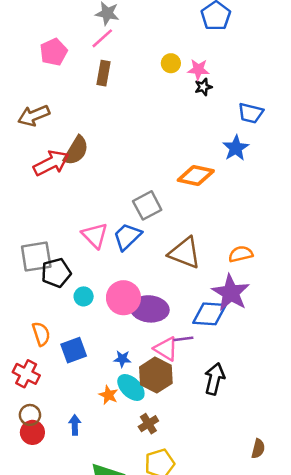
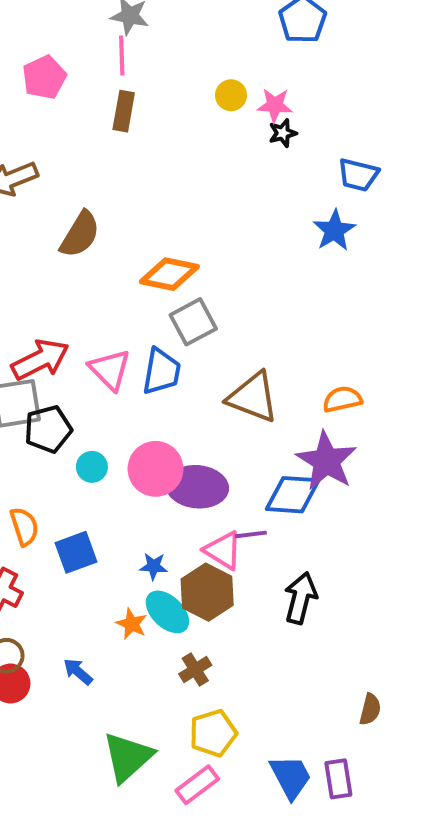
pink line: (102, 38) -> (122, 56), turned -50
red arrow: (51, 163) -> (40, 360), moved
orange diamond: (196, 175) -> (169, 274), moved
blue trapezoid: (127, 237) -> (161, 371), turned 144
blue arrow: (75, 425) -> (78, 672), turned -48

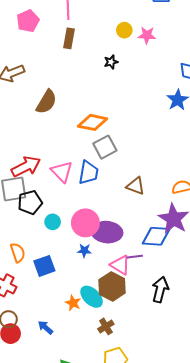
black star: (283, 133) -> (111, 62), moved
brown triangle: (253, 397) -> (136, 186), size x0.7
blue star: (154, 566) -> (84, 251), moved

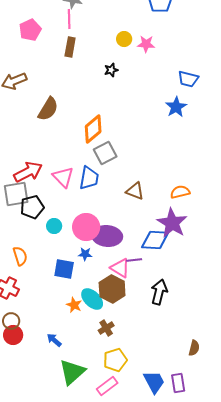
orange diamond: (93, 122) -> (93, 129), turned -52
blue square: (44, 266) -> (64, 269), moved, turned 30
blue arrow: (45, 327) -> (54, 340), moved

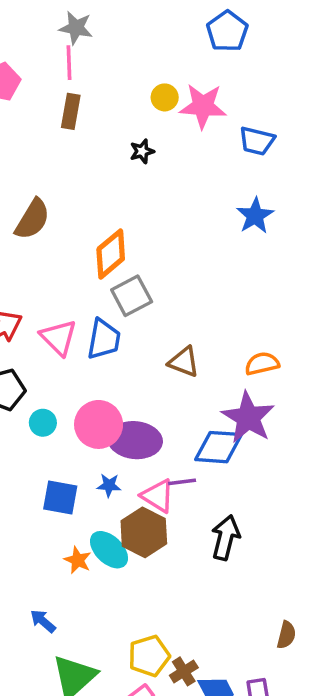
pink star: (146, 44) -> (203, 106), size x1.5
blue trapezoid: (188, 79) -> (257, 141), moved
blue star: (85, 254) -> (109, 485), moved
brown cross: (106, 328) -> (184, 671), moved

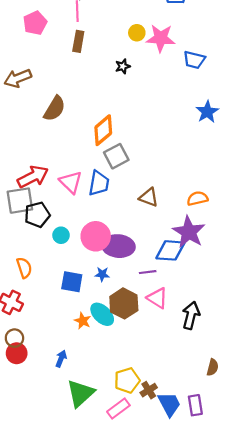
blue star: (255, 216) -> (207, 112), moved
pink triangle: (158, 496) -> (157, 298), moved
black arrow: (226, 538) -> (191, 315), moved
blue arrow: (43, 621) -> (61, 359), turned 70

